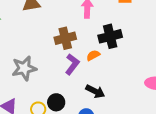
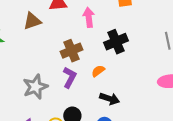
orange semicircle: (93, 55) -> (98, 71), moved
purple L-shape: (72, 64) -> (70, 77), moved

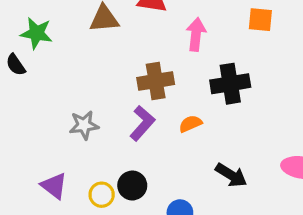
gray star: (35, 87) -> (84, 125), size x0.7
black arrow: (110, 99) -> (231, 175), moved

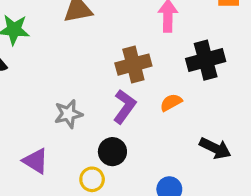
purple triangle: (54, 186) -> (35, 161), moved
black circle: (132, 186) -> (112, 152), moved

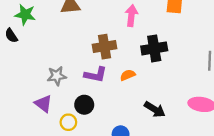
purple L-shape: (125, 106) -> (96, 75), turned 60
purple triangle: (35, 161) -> (43, 104), moved

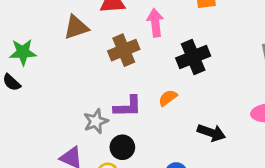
brown cross: (105, 47) -> (124, 50), moved
gray star: (57, 76) -> (96, 121), moved

